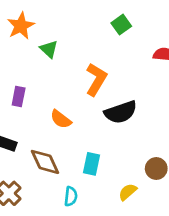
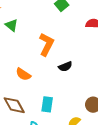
black semicircle: (121, 112) -> (65, 66), size x0.6

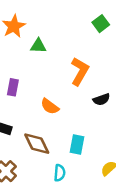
green triangle: (12, 25) -> (38, 46), turned -40

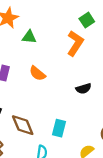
orange L-shape: (80, 71) -> (75, 43), moved
orange semicircle: (50, 106) -> (37, 73), moved

